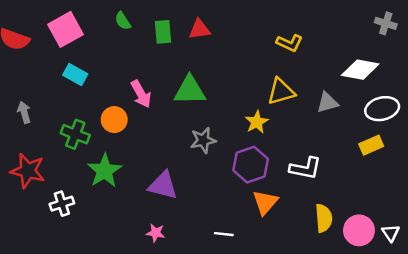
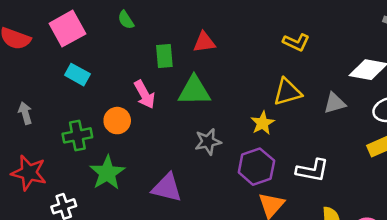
red triangle: (199, 29) -> (204, 42), moved
green rectangle: (163, 32) -> (164, 56), moved
green cross: (75, 134) -> (77, 135), turned -32

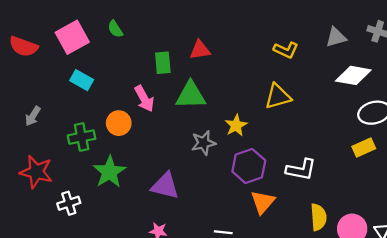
green semicircle: (126, 20) -> (115, 29), moved
gray triangle: (335, 103) -> (336, 37), moved
gray arrow: (25, 113) -> (33, 116), turned -132
yellow star: (263, 123) -> (236, 125), moved

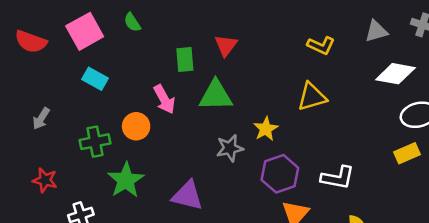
red triangle: (200, 50) -> (226, 45), turned -45
red star: (36, 172) -> (45, 180), size x0.7

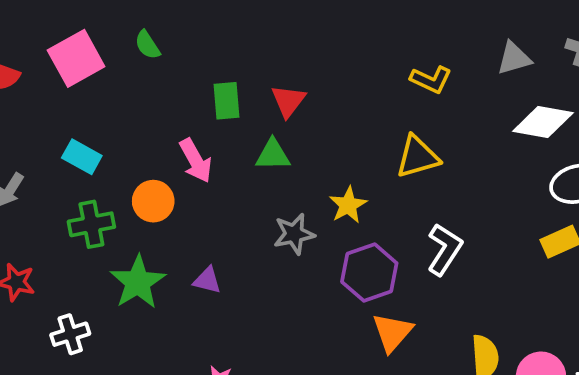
red triangle: (226, 45) -> (288, 101), moved
cyan rectangle: (95, 79) -> (82, 157), moved
green triangle: (216, 95) -> (273, 155), size x0.7
white L-shape: (338, 178) -> (445, 249), moved, turned -68
purple triangle: (187, 196) -> (207, 280), moved, size x0.6

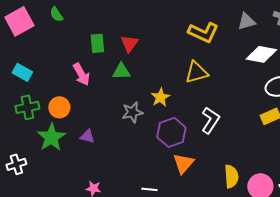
yellow L-shape: (431, 80) -> (203, 32), size x1.4
orange circle: (153, 201) -> (59, 107), moved

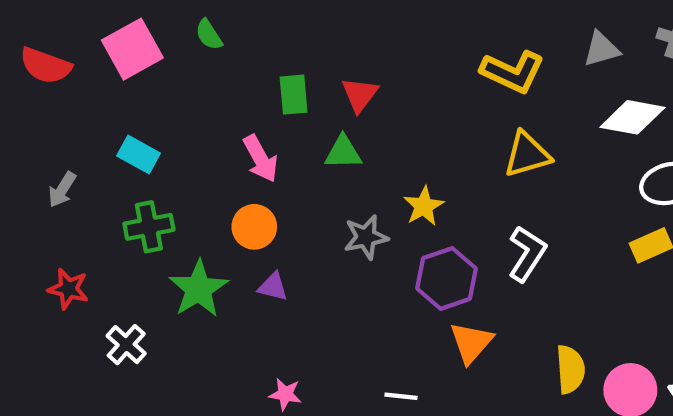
yellow triangle: (196, 72) -> (527, 154), moved
orange circle: (59, 107) -> (254, 227), moved
white cross: (16, 164) -> (126, 345), turned -30

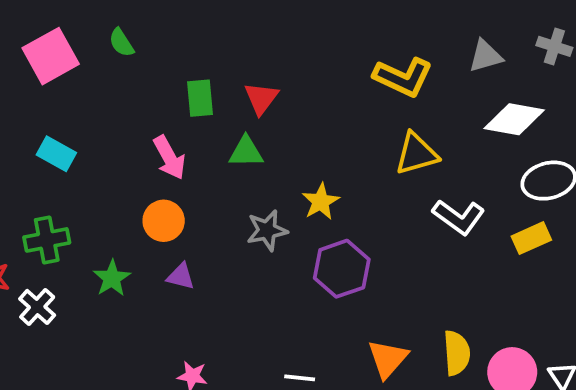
green cross: (149, 227) -> (47, 240), moved
white L-shape: (527, 254) -> (459, 217), moved, turned 93
green star: (198, 289) -> (112, 278), size x0.7
orange triangle: (471, 343) -> (388, 359), moved
white cross: (126, 345) -> (37, 307), moved

